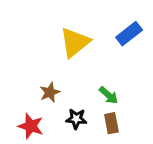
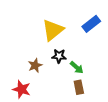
black star: (76, 119) -> (59, 56), moved

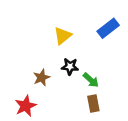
yellow triangle: (53, 30) -> (63, 36), size x0.7
red star: (22, 89) -> (26, 106), turned 30

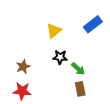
brown star: (42, 78) -> (23, 67), moved
red star: (26, 106) -> (22, 91), turned 30

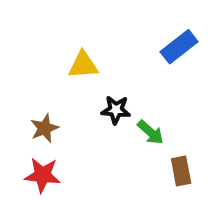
yellow triangle: (54, 31) -> (83, 65), moved, turned 35
brown rectangle: (80, 89) -> (181, 171), moved

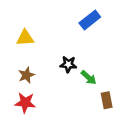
blue rectangle: (179, 47) -> (90, 20), moved
yellow triangle: (83, 65) -> (25, 38), moved

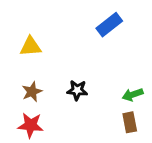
black star: (68, 64) -> (77, 90), moved
green arrow: (89, 77) -> (133, 95), moved, turned 119

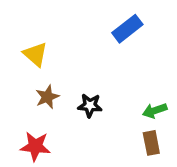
yellow triangle: (31, 46) -> (35, 54), turned 45
brown star: (32, 92) -> (47, 97), moved

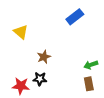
brown star: (47, 97) -> (44, 57), moved
black star: (90, 105) -> (40, 79), moved

